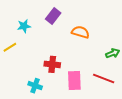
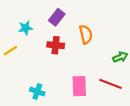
orange semicircle: (80, 32) -> (86, 34), turned 60
red cross: (52, 64) -> (56, 45), moved

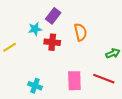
cyan star: (25, 28) -> (35, 29), moved

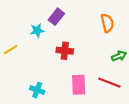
orange semicircle: (81, 32) -> (107, 23), moved
red cross: (52, 42) -> (65, 51), moved

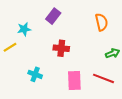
cyan star: (37, 30) -> (24, 29), moved
cyan cross: (37, 90) -> (35, 74), moved

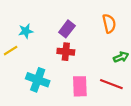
purple rectangle: (53, 16) -> (67, 29), moved
cyan cross: (35, 74) -> (38, 80), size x1.5

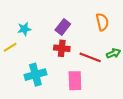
cyan cross: (38, 80) -> (35, 75), turned -35
red line: (111, 84) -> (90, 57), moved

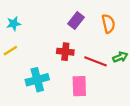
purple rectangle: (63, 27) -> (76, 20), moved
cyan star: (24, 29) -> (14, 24), moved

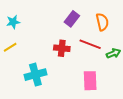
red line: (95, 61) -> (90, 44), moved
pink rectangle: (79, 86) -> (90, 81), moved

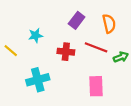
cyan star: (13, 22) -> (36, 35), moved
yellow line: (10, 47) -> (11, 51), turned 72

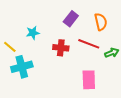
cyan cross: (38, 80) -> (22, 67), moved

